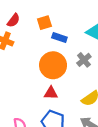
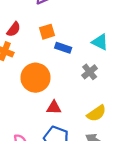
orange circle: (53, 65) -> (36, 78), moved

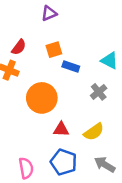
yellow semicircle: (96, 113) -> (94, 132), moved

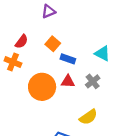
orange square: (54, 50) -> (53, 44), turned -32
red triangle: (61, 129) -> (68, 81), moved

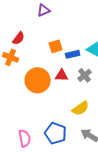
orange square: (53, 44) -> (56, 46), moved, turned 32
blue rectangle: (68, 59) -> (73, 54), moved, turned -32

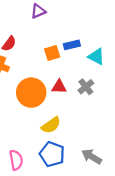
blue rectangle: (73, 54) -> (72, 45), moved
yellow semicircle: (81, 108) -> (51, 125), moved

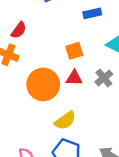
blue rectangle: (72, 45) -> (92, 13), moved
orange square: (52, 53) -> (74, 51), moved

